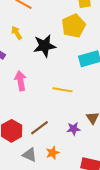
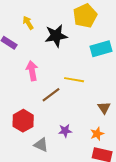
brown line: (40, 128) -> (51, 95), moved
purple star: (74, 129) -> (65, 131), moved
orange star: (53, 153) -> (97, 134), moved

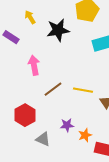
yellow line: (74, 80) -> (83, 90), moved
orange star: (97, 134) -> (85, 135), moved

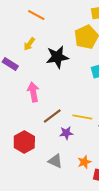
yellow arrow: (30, 17) -> (29, 44), turned -112
purple star: (67, 125) -> (66, 133), moved
gray triangle: (43, 139) -> (55, 161), moved

